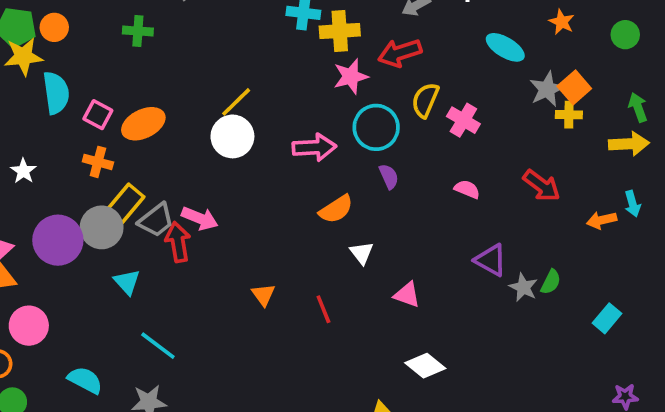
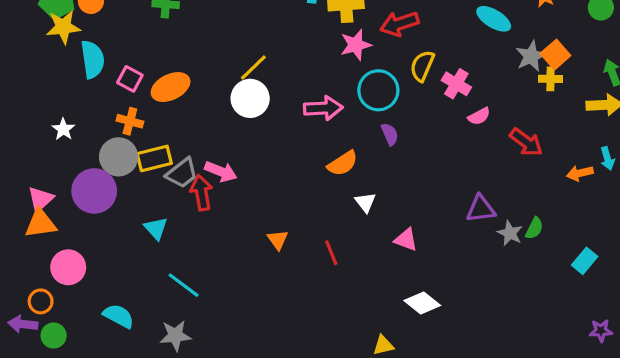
pink semicircle: (467, 189) -> (479, 116), moved, turned 130
yellow rectangle: (125, 204) -> (154, 158), turned 36
gray circle: (102, 227) -> (119, 157), moved
purple triangle: (491, 260) -> (481, 209), turned -36

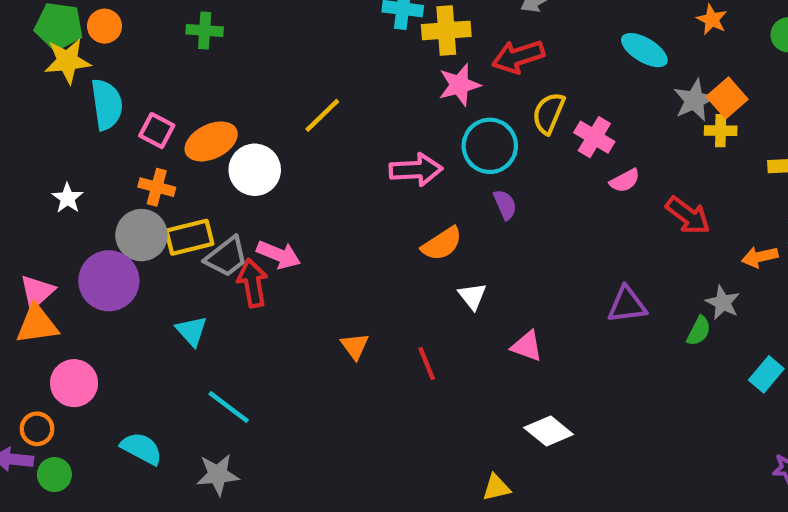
white circle: (250, 98) -> (255, 170), moved
gray star: (510, 233) -> (723, 303), moved

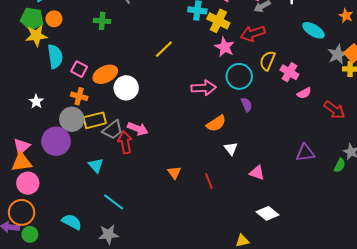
yellow cross: (446, 30) -> (218, 21), turned 30
pink star: (459, 85) -> (225, 47), turned -30
yellow line: (322, 115) -> (164, 49), moved
pink circle: (74, 383) -> (28, 183), moved
orange circle: (37, 429) -> (22, 212), size x1.6

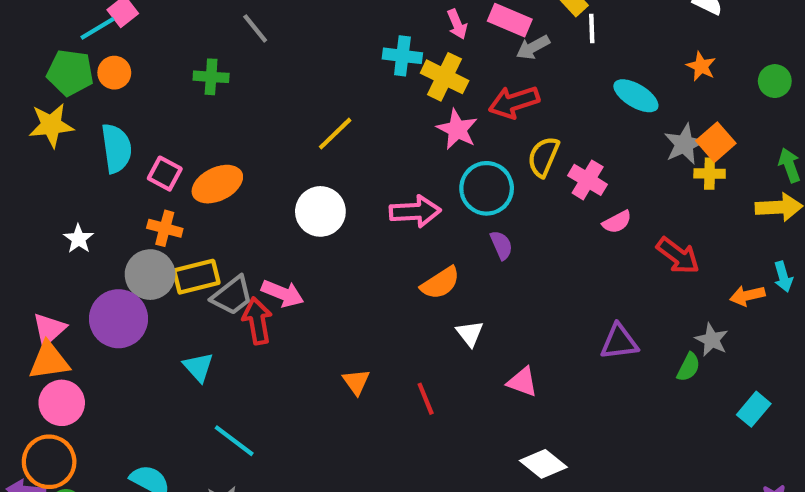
yellow star: (36, 36) -> (51, 125), moved
white circle: (126, 88) -> (320, 211), moved

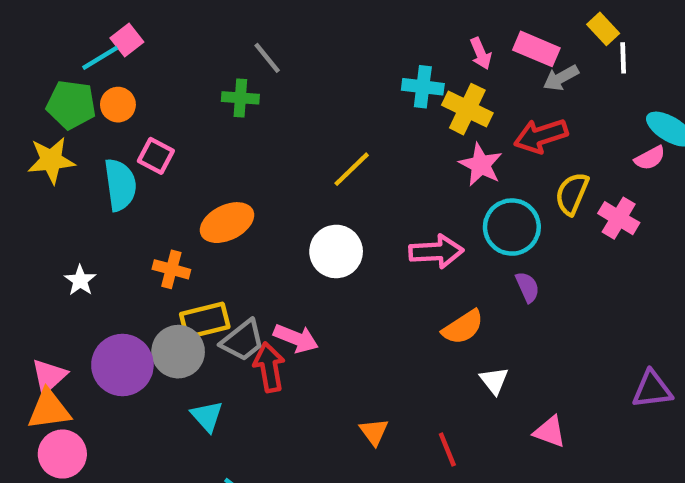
green cross: (211, 77) -> (240, 98), moved
pink square: (165, 174) -> (156, 156), moved
pink semicircle: (617, 222) -> (650, 158), moved
gray circle: (150, 275) -> (178, 352), moved

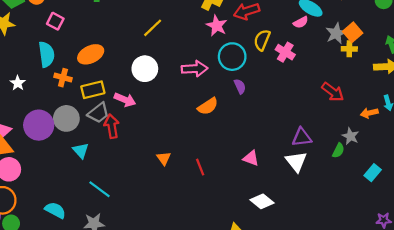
cyan semicircle: (120, 185) -> (46, 54), moved
yellow rectangle: (205, 320) -> (93, 90), moved
pink arrow: (296, 338) -> (125, 100), moved
white triangle: (494, 381) -> (296, 162), moved, size x1.5

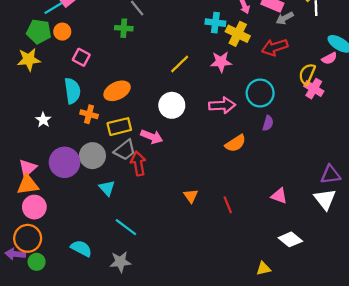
pink star: (217, 26) -> (221, 62), moved, turned -30
yellow semicircle: (262, 40) -> (307, 74), moved
purple semicircle: (240, 86) -> (268, 123), turned 40

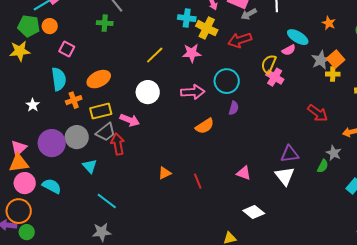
orange cross: (89, 114) -> (74, 100), turned -35
orange triangle: (191, 196) -> (165, 173), turned 40
cyan semicircle: (81, 248) -> (52, 186), moved

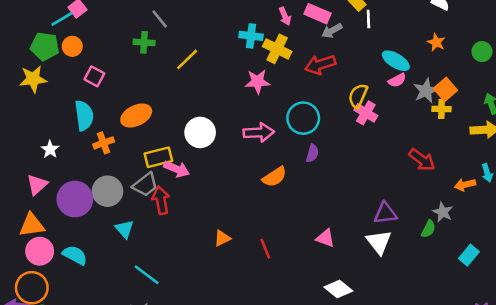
pink semicircle: (289, 50) -> (397, 80), moved
yellow line: (155, 55) -> (187, 59), moved
yellow rectangle: (101, 111) -> (158, 157), moved
pink triangle: (19, 148) -> (37, 185), moved

